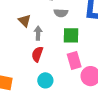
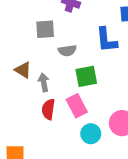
pink rectangle: (74, 60) -> (77, 106), moved
cyan circle: (45, 80) -> (91, 134), moved

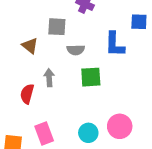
brown triangle: (23, 70) -> (30, 46), moved
pink rectangle: (77, 106) -> (44, 134), moved
red semicircle: (48, 109) -> (27, 94), moved

